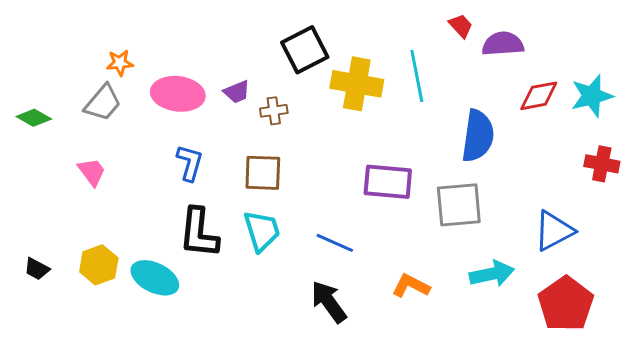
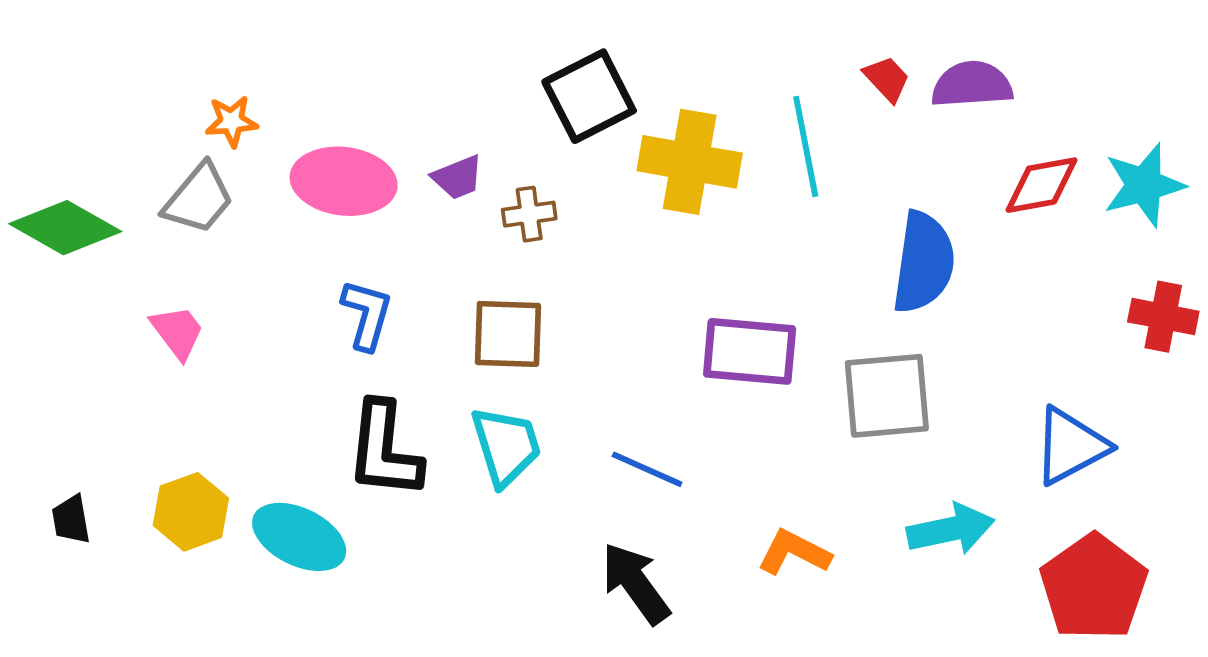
red trapezoid: (461, 26) -> (887, 79), moved
green diamond: (34, 118) -> (65, 228), size x1.6
black trapezoid: (37, 269) -> (71, 520), turned 52

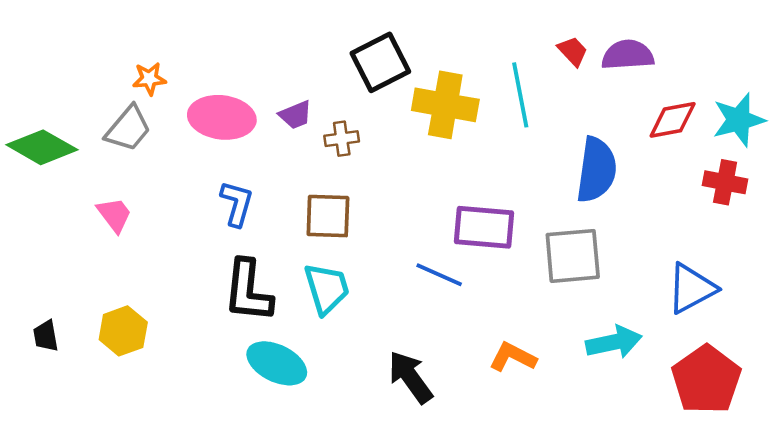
red cross: (1163, 317) -> (725, 182), moved
blue line: (647, 469) -> (439, 275), moved
cyan ellipse: (299, 537) -> (277, 363), moved

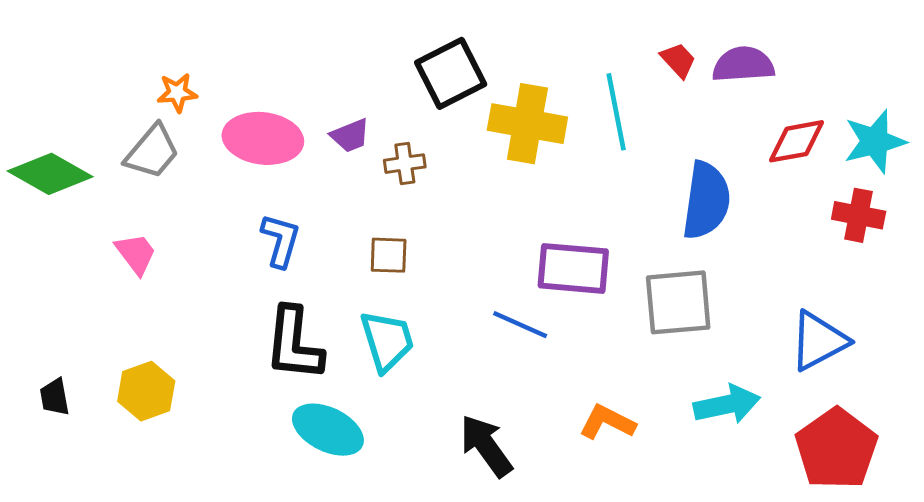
brown square: (328, 216) -> (389, 255), size x0.7

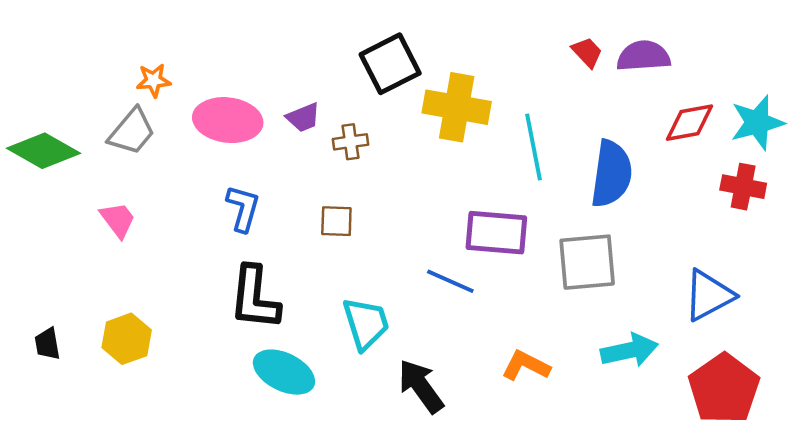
cyan line: (616, 112) -> (533, 147), moved
cyan trapezoid: (387, 341) -> (366, 323), moved

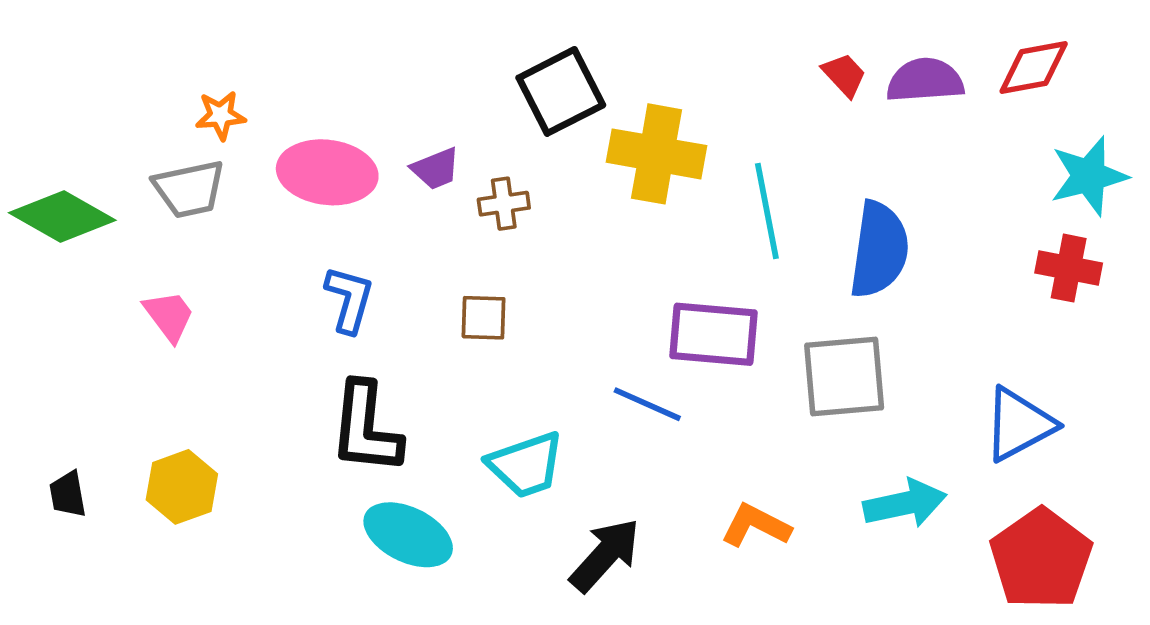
red diamond: (689, 123) -> (1034, 67), moved
gray trapezoid: (132, 132) -> (189, 189), turned 38
cyan trapezoid: (366, 323) -> (526, 465), turned 88
black arrow: (421, 386) -> (605, 555), turned 78

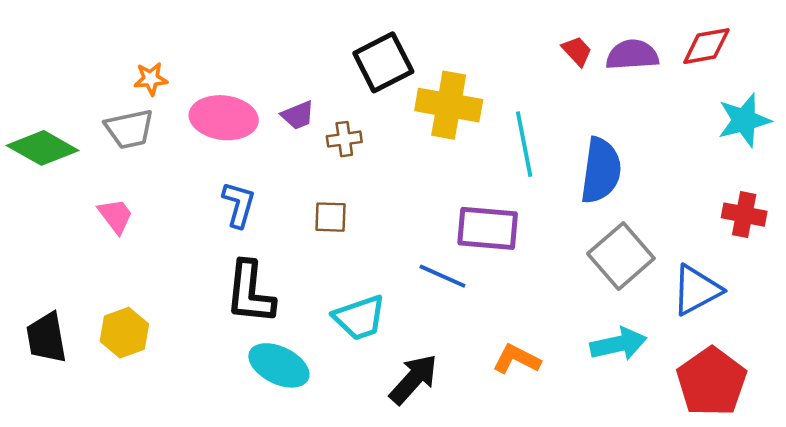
red cross: (1069, 268) -> (744, 215), moved
gray square: (844, 377) -> (621, 256), moved, turned -36
black trapezoid: (68, 494) -> (46, 338), size x1.6

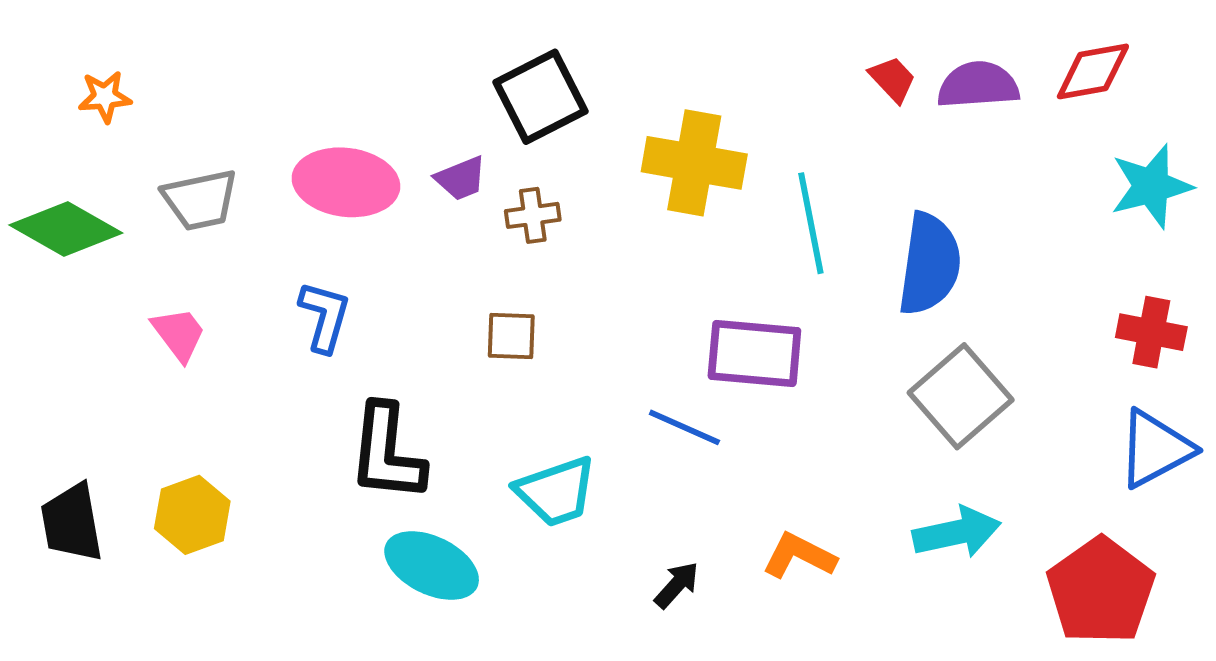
black square: (383, 62) -> (541, 97), moved
orange star: (151, 79) -> (105, 97), moved
blue L-shape: (239, 204) -> (325, 317), moved
blue triangle: (696, 290) -> (1155, 449), moved
black arrow: (413, 379) -> (677, 585), moved, size x0.6

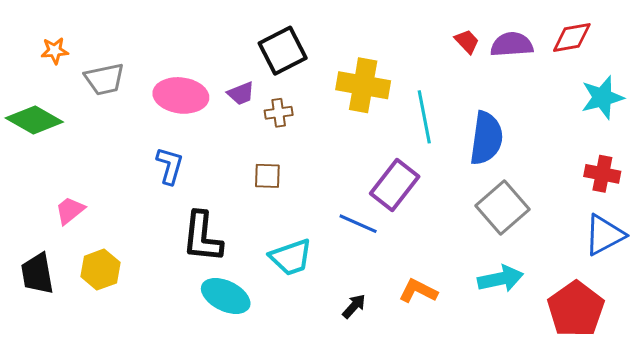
gray trapezoid: (200, 200) -> (105, 79), moved
pink trapezoid: (179, 334) -> (70, 210), moved, turned -92
purple rectangle: (754, 353) -> (395, 185), turned -57

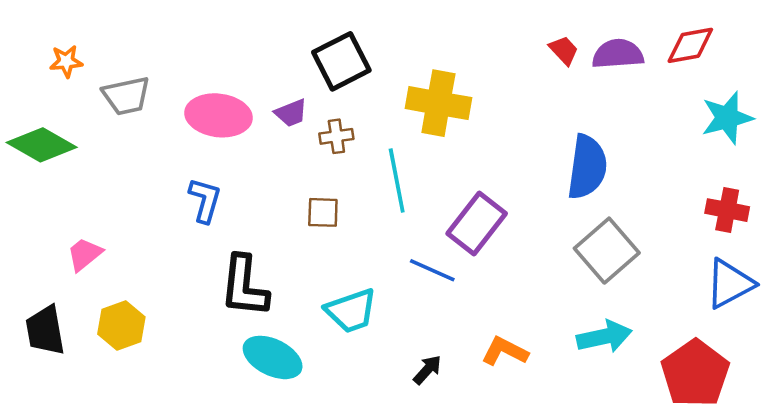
cyan line: (424, 117) -> (397, 181), moved

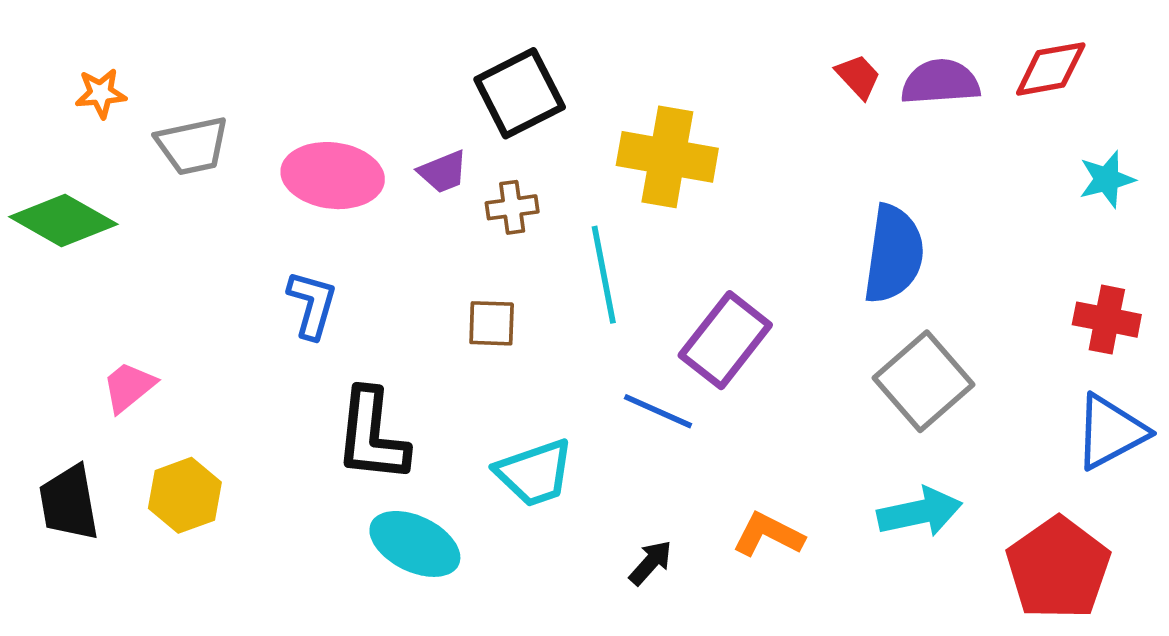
cyan star: (727, 118) -> (1107, 179), size x0.7

